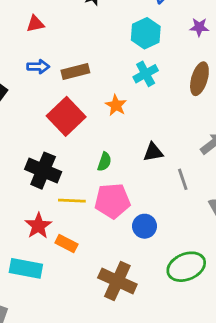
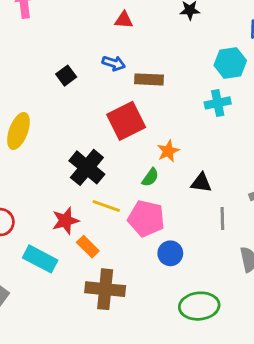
orange star: (116, 105) -> (168, 151), moved
brown cross: (117, 281) -> (105, 289), moved, turned -36

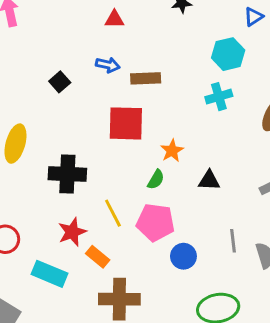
red square: (126, 121) -> (126, 123), turned 33
black cross: (87, 167) -> (67, 174), moved, turned -32
yellow line: (106, 206) -> (113, 213), turned 48
gray line: (222, 219) -> (233, 241), moved

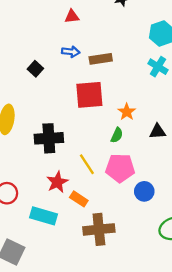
cyan cross: (219, 97) -> (158, 67), turned -36

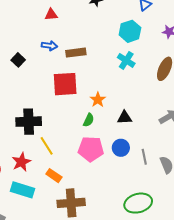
yellow line: (87, 164) -> (47, 146), moved
red star: (57, 182) -> (21, 162), moved
blue circle: (144, 191) -> (121, 148), moved

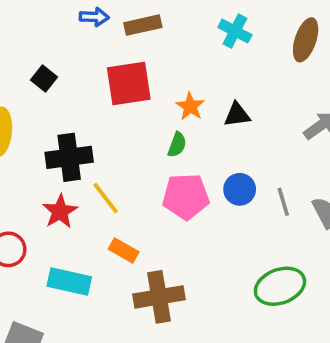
black square: (18, 60) -> (44, 78), moved
black triangle: (125, 118) -> (237, 115), moved
red star: (21, 162) -> (60, 211), moved

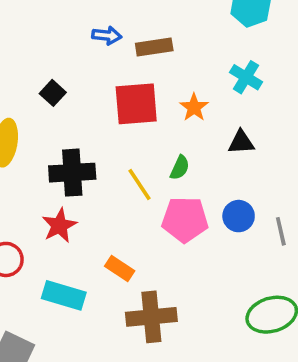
cyan cross: (235, 31) -> (246, 77), moved
orange star: (190, 106) -> (194, 107), moved
yellow line: (106, 198) -> (139, 185), moved

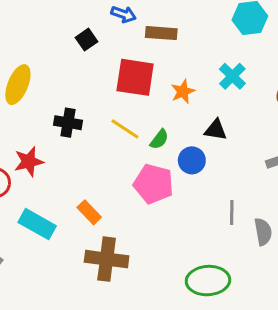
black square: (53, 93) -> (86, 40), moved
black cross: (72, 173) -> (68, 123), size x0.7
yellow line: (139, 185) -> (125, 129), moved, turned -36
blue circle: (239, 216) -> (192, 160), moved
red star: (59, 226) -> (29, 162), moved

